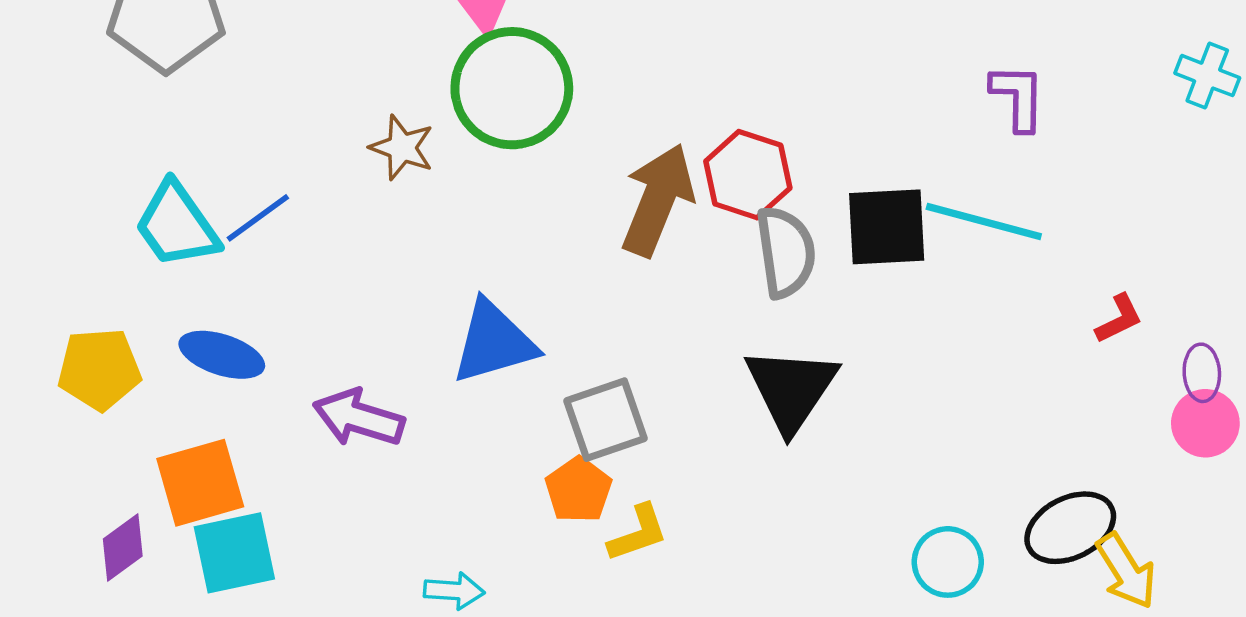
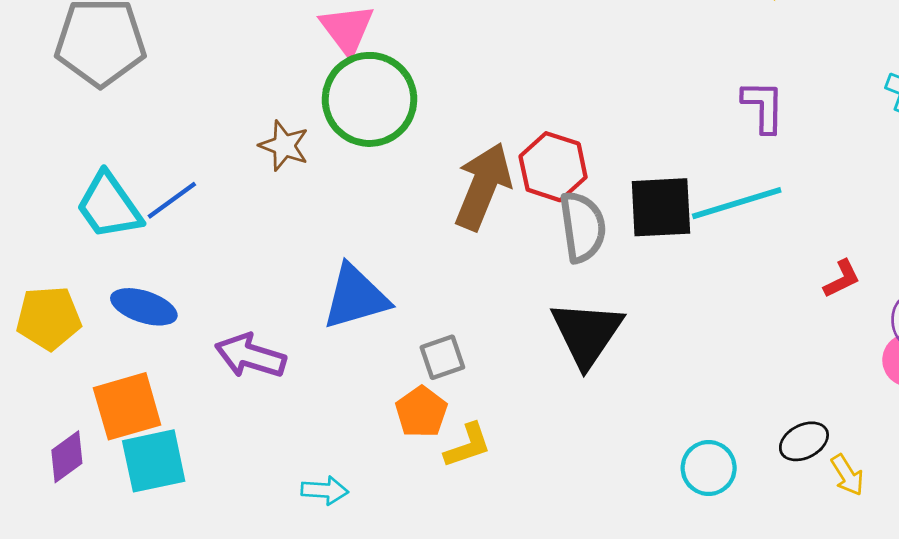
cyan line: (984, 221) -> (737, 203), turned -32
gray square: (605, 420) -> (442, 357), size x0.7
black ellipse: (1070, 528) -> (804, 441), size x0.7
yellow arrow: (1126, 571) -> (847, 475), size x0.7

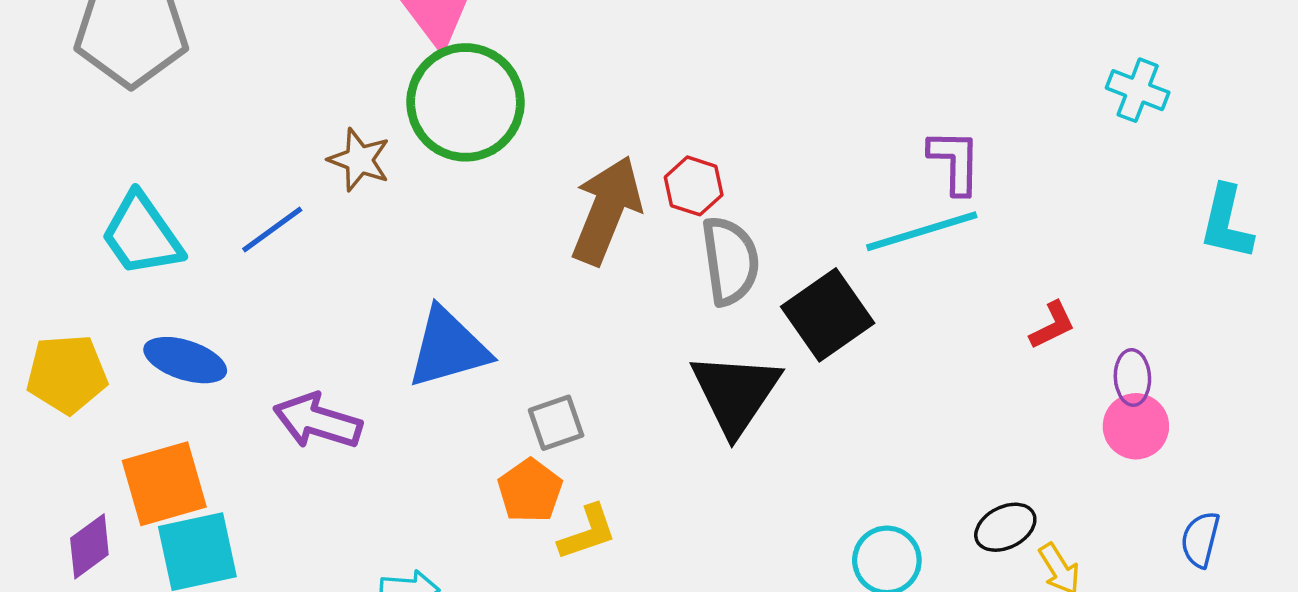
purple L-shape: (763, 106) -> (955, 162), moved
red hexagon: (553, 167) -> (694, 186), size x0.7
blue line: (172, 200) -> (272, 229), moved
black square: (661, 207) -> (828, 315), moved, turned -32

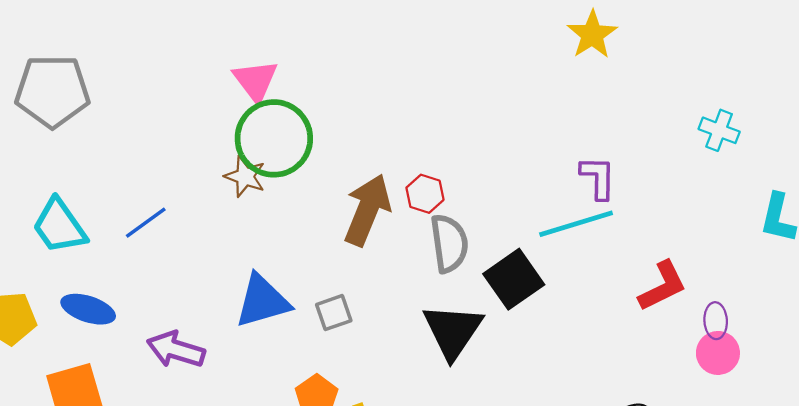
brown star: (359, 160) -> (245, 176), moved
red L-shape: (1052, 325) -> (663, 286), size x1.6
gray square: (556, 423) -> (334, 313), moved

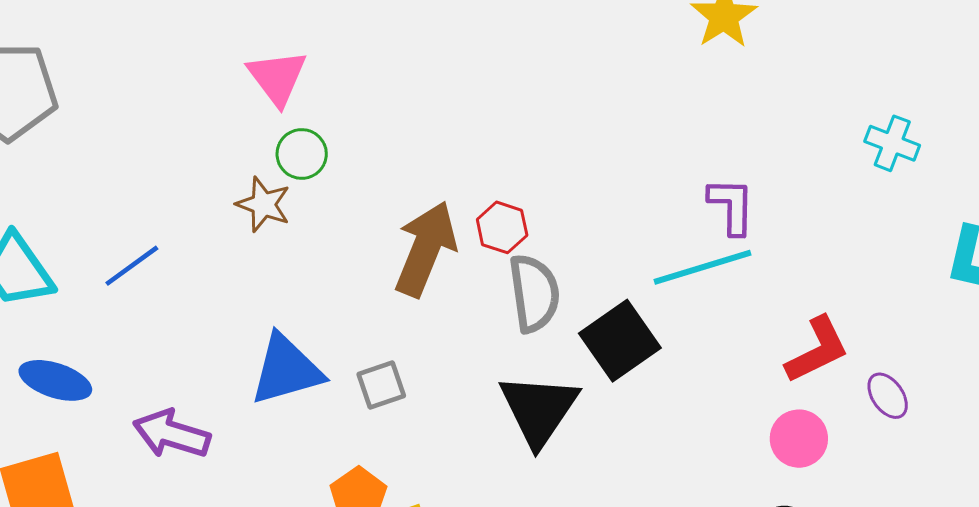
green circle: (274, 138) -> (302, 154), size x0.5
purple ellipse: (716, 321) -> (888, 396), turned -32
pink circle: (718, 353) -> (799, 439), moved

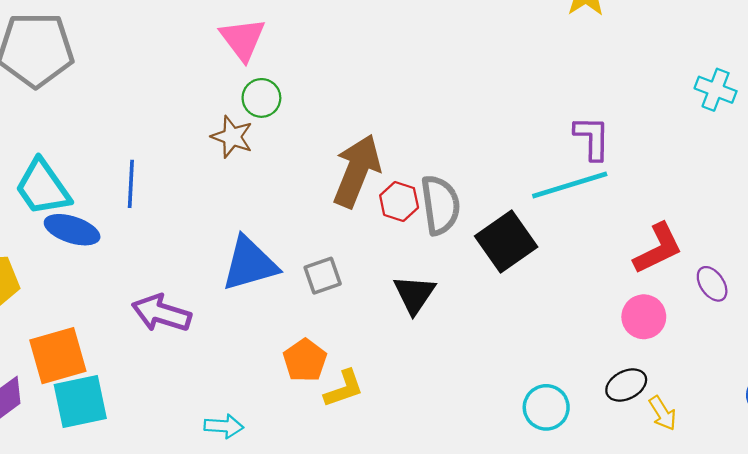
red hexagon: (502, 227) -> (399, 201), moved
blue line: (132, 266) -> (131, 184), turned -51
blue ellipse: (55, 380) -> (72, 230), moved
black triangle: (539, 409) -> (414, 294), moved, size x0.7

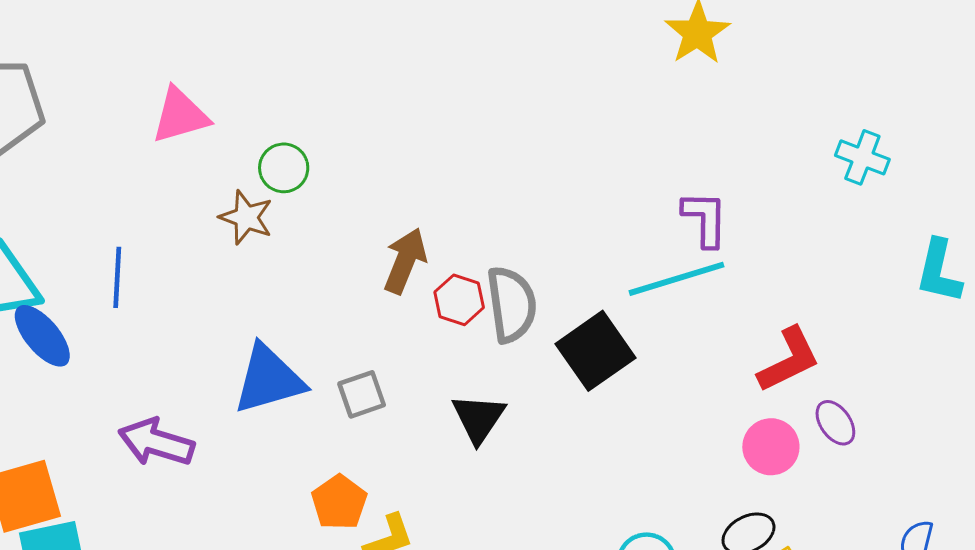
pink triangle: (243, 39) -> (180, 115), moved, turned 51
brown arrow: (357, 171) -> (405, 261), size x0.7
blue ellipse: (72, 230) -> (42, 336), turned 32
purple ellipse: (712, 284) -> (835, 423), moved

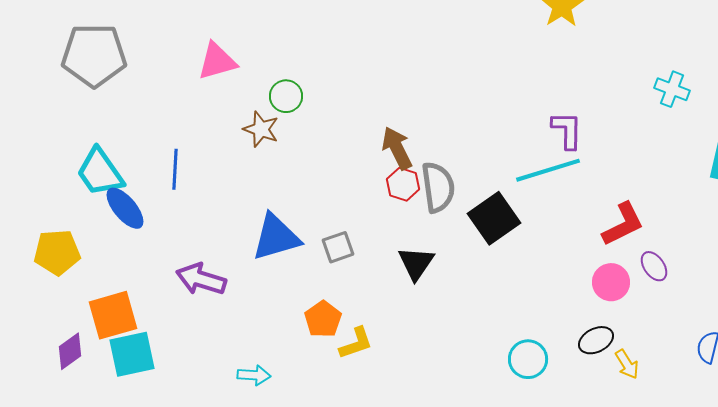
brown arrow: (405, 261) -> (397, 148), moved, turned -48

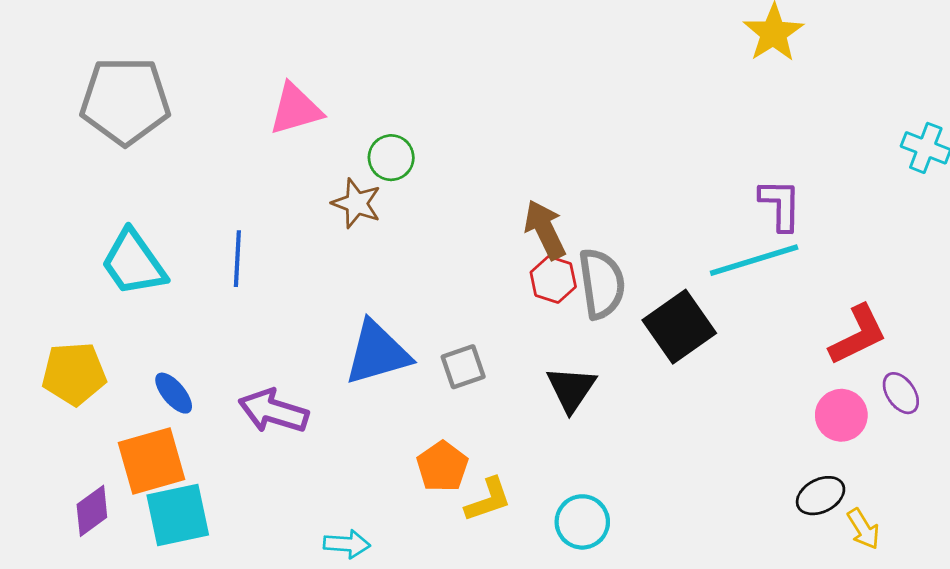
blue ellipse: (125, 208) -> (174, 393), moved, size x0.7
cyan circle: (528, 359) -> (582, 522), moved

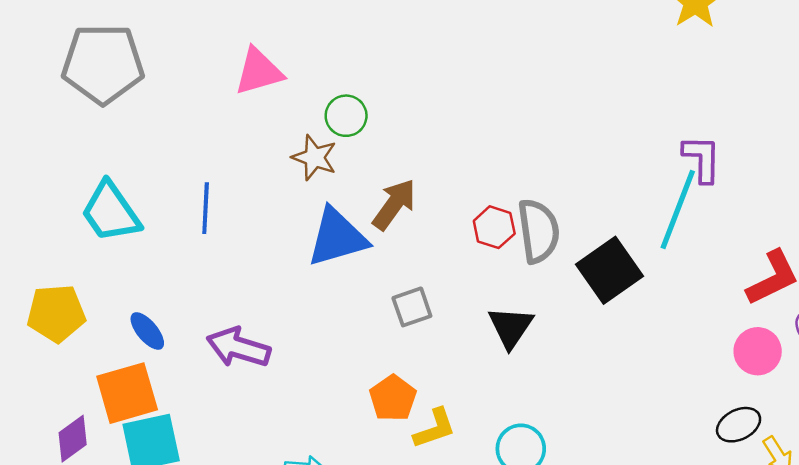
brown arrow: (545, 230) -> (394, 204), moved, turned 62
cyan line: (754, 260) -> (678, 209), turned -52
blue triangle: (377, 353) -> (337, 237), moved

